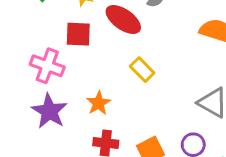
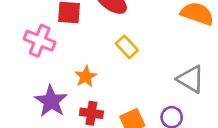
purple star: (49, 111) -> (51, 101), moved

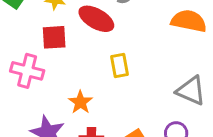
yellow rectangle: (127, 47) -> (119, 66), turned 40

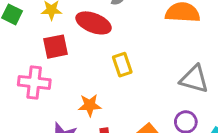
orange star: (80, 102) -> (90, 105), turned -30

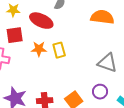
orange star: (90, 105) -> (39, 49), moved

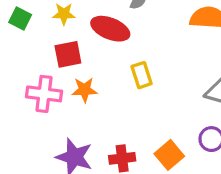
orange star: (39, 49) -> (84, 90), moved

